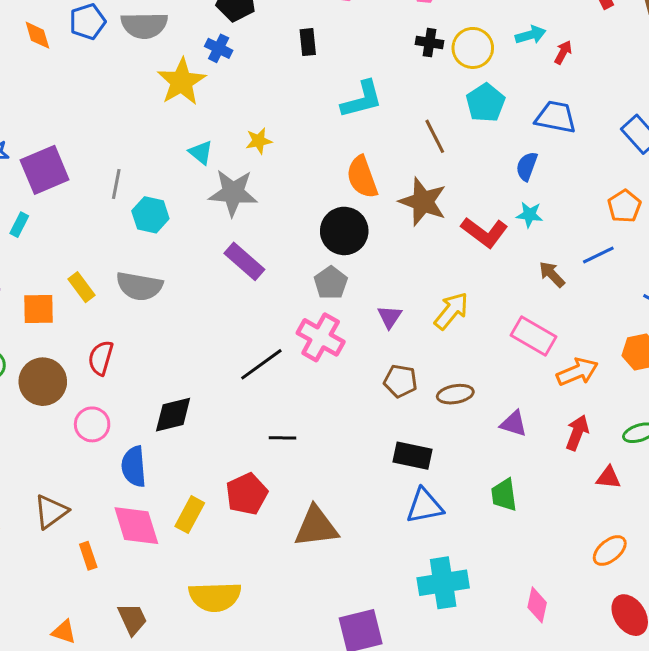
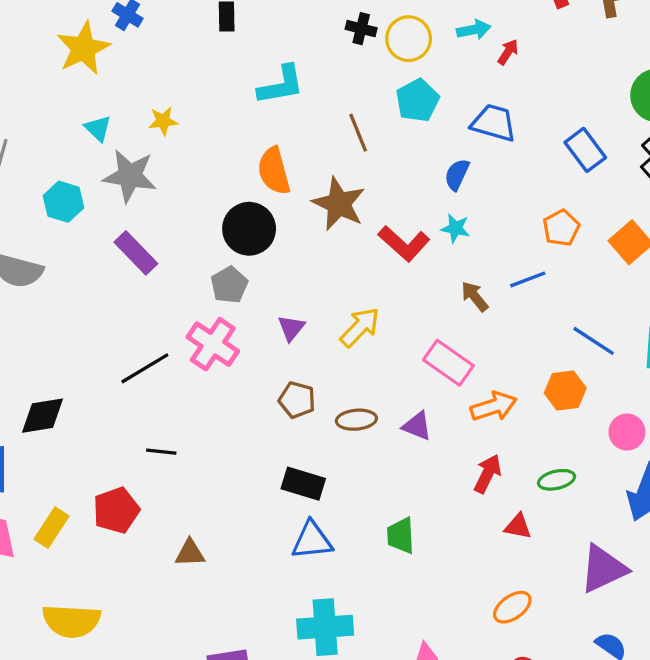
cyan hexagon: (150, 215) -> (64, 202), moved
purple triangle: (514, 424) -> (417, 426), moved
brown triangle: (316, 527) -> (190, 553), size x0.6

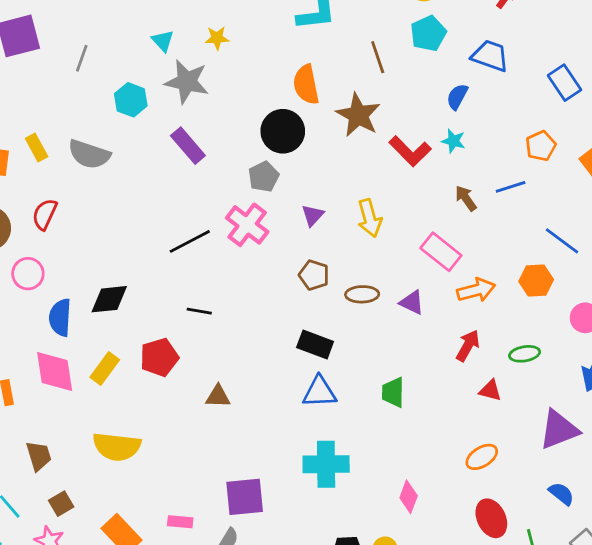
yellow arrow: (360, 327) -> (370, 218), turned 117
black diamond: (42, 416) -> (109, 299), moved

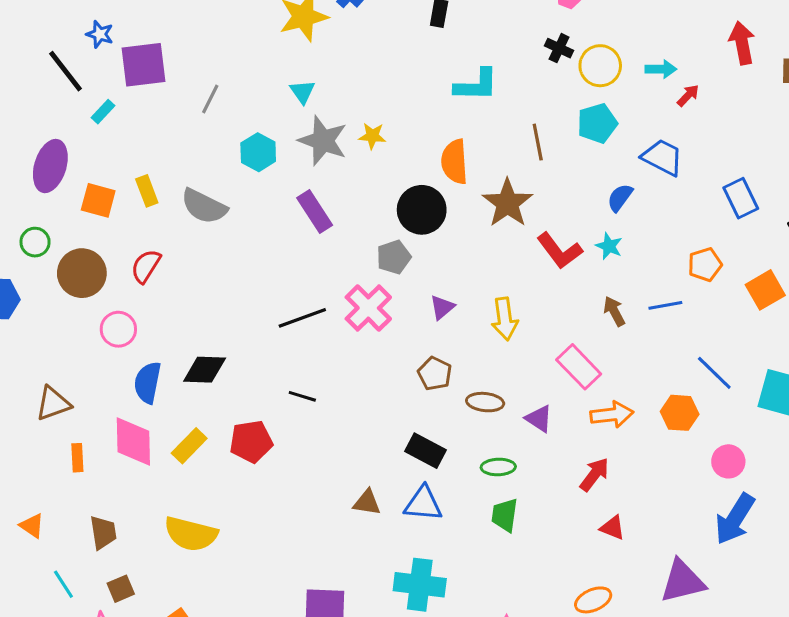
yellow star: (217, 38) -> (372, 136), moved
green ellipse: (525, 354) -> (498, 467), moved
brown triangle: (218, 396) -> (367, 502), moved

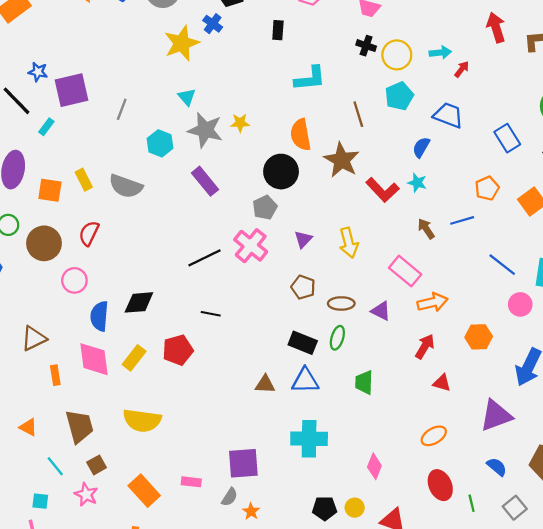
orange hexagon: (680, 413) -> (479, 337), moved
pink circle: (728, 461) -> (520, 304), moved
green ellipse: (498, 467) -> (337, 338), moved, turned -65
brown trapezoid: (103, 532) -> (80, 426), size x1.4

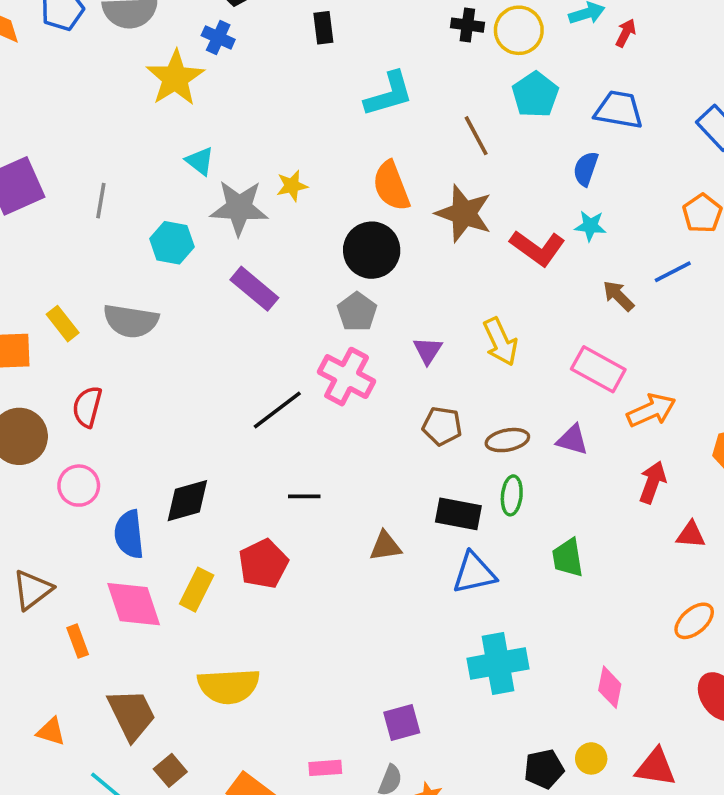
brown triangle: (265, 384) -> (385, 546), moved
purple square: (243, 463) -> (402, 723), size x0.7

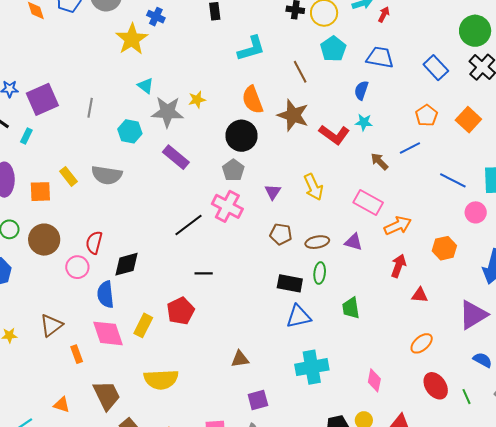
red semicircle: (87, 407) -> (94, 243), moved
black diamond: (187, 501) -> (126, 264), moved
brown triangle: (385, 546) -> (240, 359), moved

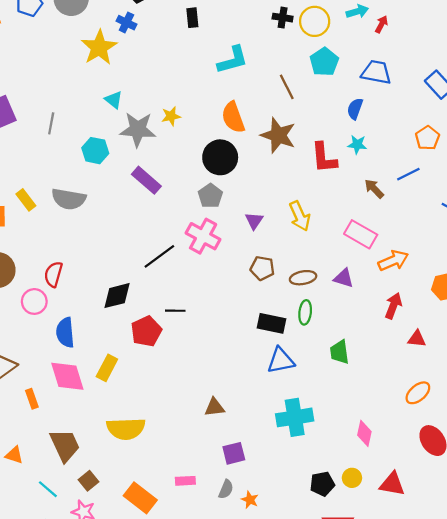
red L-shape: (334, 135) -> (324, 158), turned 48
black diamond: (126, 264) -> (117, 296), moved
red pentagon: (181, 311) -> (146, 331), moved

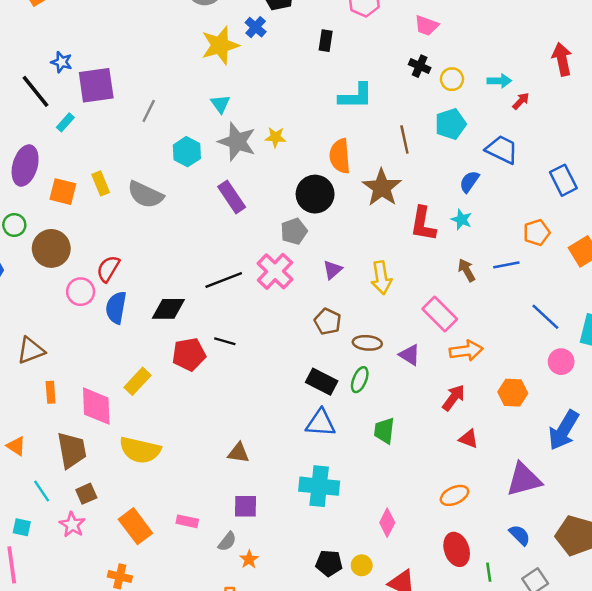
yellow circle: (315, 21) -> (452, 79), size x0.7
blue semicircle: (65, 333) -> (116, 308), moved
pink diamond: (67, 376) -> (96, 406), moved

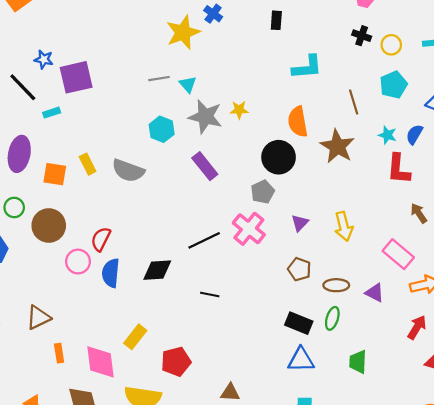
gray line: (149, 111) -> (159, 79), moved, turned 60
cyan rectangle: (65, 122) -> (52, 113), turned 35
cyan star: (462, 220) -> (387, 135), moved
red L-shape: (423, 224) -> (399, 169), moved
red pentagon: (189, 354) -> (176, 362), moved

